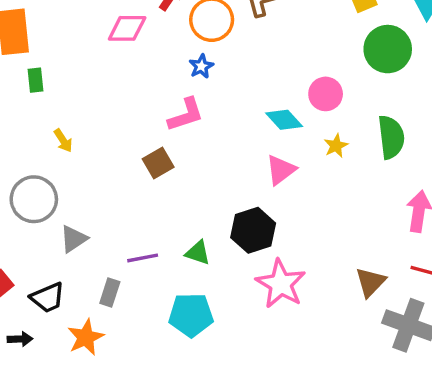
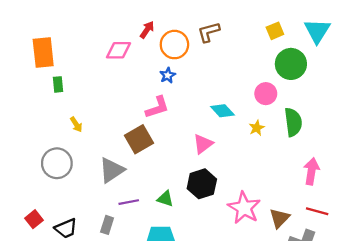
pink circle: (326, 94) -> (266, 94), moved
brown square: (158, 163) -> (139, 139), size x1.4
pink triangle: (281, 170) -> (203, 144), moved
gray triangle: (74, 239) -> (112, 170), moved, size x1.4
pink star: (281, 284) -> (244, 208), moved

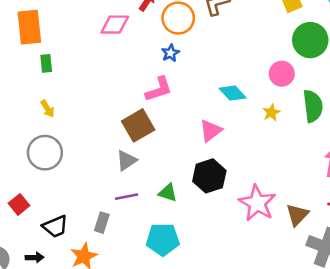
yellow arrow: (76, 124) -> (47, 109), moved
gray triangle: (112, 170) -> (126, 160), moved, size x0.7
red square: (34, 219) -> (19, 204), moved

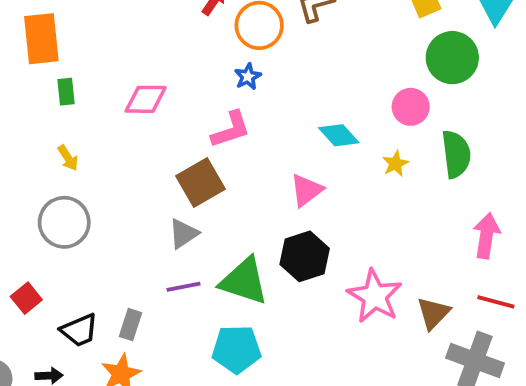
pink diamond: (115, 25) -> (146, 99), moved
green triangle: (168, 193) -> (244, 281), size x1.8
gray rectangle: (102, 223) -> (130, 325), moved

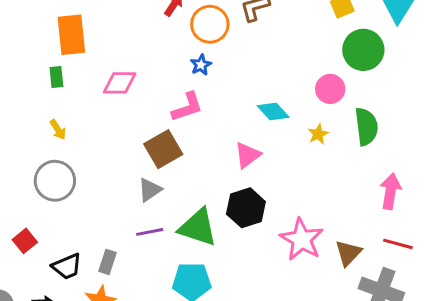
orange rectangle: (41, 39) -> (71, 35), moved

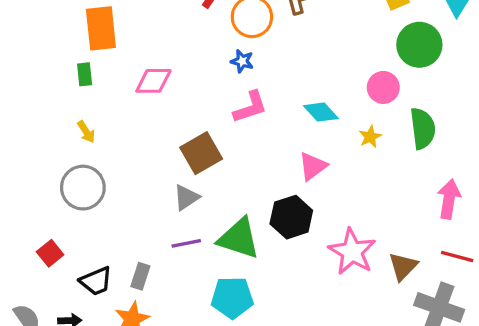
blue star: (201, 65) -> (242, 61), turned -30
pink L-shape: (187, 107) -> (250, 107), moved
pink triangle: (247, 155) -> (313, 166), moved

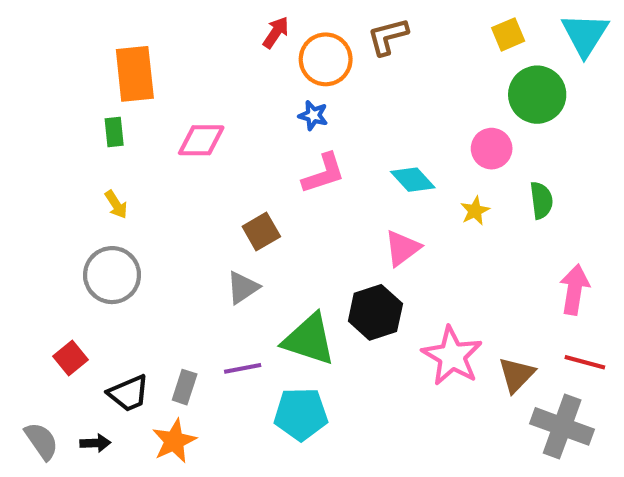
green semicircle: (423, 128) -> (541, 200), size x0.7
brown square: (201, 153) -> (261, 232), size x0.7
purple line: (186, 243) -> (243, 368), moved

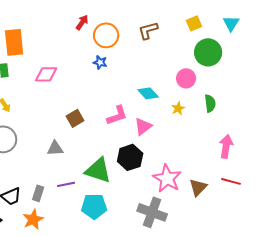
cyan triangle: (585, 34) -> (231, 23), size x0.7
brown L-shape: (388, 37) -> (148, 30), moved
pink L-shape: (324, 173) -> (117, 115), moved
gray triangle: (243, 288) -> (55, 148), moved, turned 30
gray cross: (562, 426) -> (152, 212), moved

